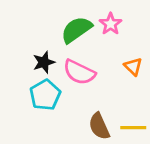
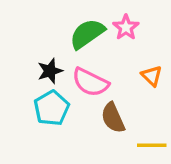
brown semicircle: (99, 126) -> (113, 118), moved

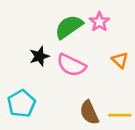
cyan pentagon: (52, 108) -> (21, 104), moved
brown semicircle: (113, 118) -> (89, 112), moved

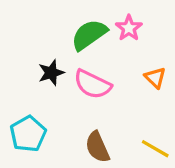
brown semicircle: (89, 112) -> (97, 147), moved
yellow line: (120, 115) -> (155, 149), turned 30

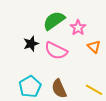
pink star: (129, 28) -> (78, 28), moved
cyan pentagon: (28, 134) -> (30, 87), moved

